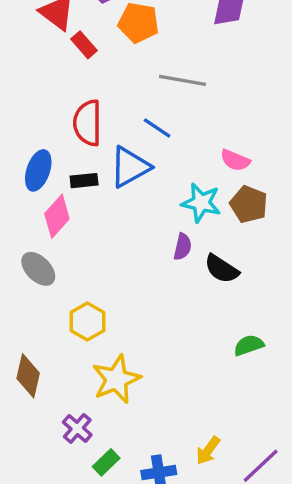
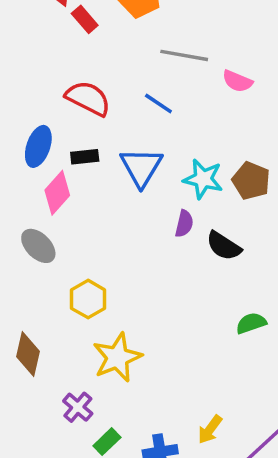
red semicircle: (87, 123) -> (88, 98), turned 117
pink semicircle: (235, 160) -> (237, 81), moved
blue triangle: (130, 167) -> (141, 167), moved, turned -30

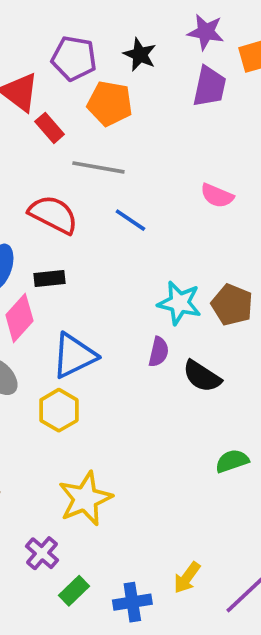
gray line: (184, 55) -> (98, 167), moved
blue triangle: (141, 167) -> (74, 356), moved, turned 33
yellow hexagon: (88, 299) -> (59, 410), moved

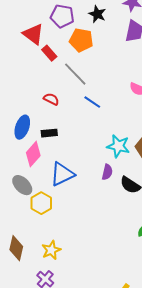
gray line: (98, 167) -> (75, 74), turned 36
red semicircle: (53, 214) -> (51, 99), size x0.6
yellow hexagon: (59, 410) -> (41, 203), moved
yellow star: (85, 499) -> (51, 250), moved, size x0.7

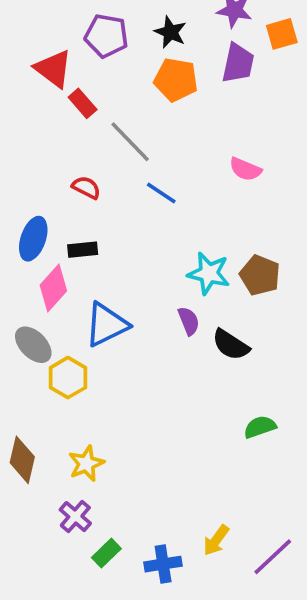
orange pentagon: (81, 40) -> (176, 80), moved
purple semicircle: (107, 172) -> (189, 321), turned -35

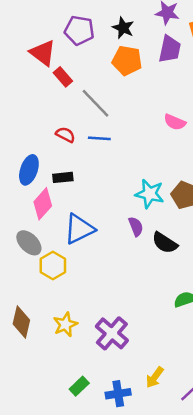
blue line: (161, 193) -> (99, 138), moved, turned -30
purple cross: (75, 517) -> (112, 333), moved, size x1.5

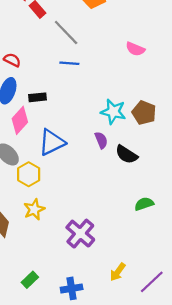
red semicircle: (65, 135) -> (12, 60), moved
yellow star: (65, 325) -> (34, 209), moved
green rectangle: (79, 386) -> (30, 280), moved
blue cross: (118, 394) -> (72, 288), moved

